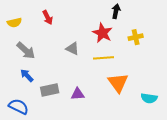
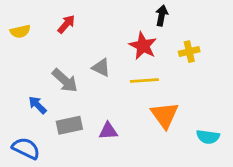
red arrow: (48, 17) -> (66, 24), turned -112
gray arrow: (26, 51) -> (65, 80), moved

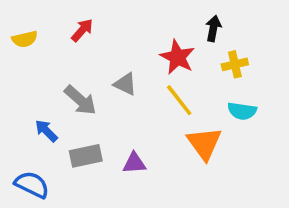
black arrow: (162, 15) -> (213, 28), moved
yellow line: (144, 80) -> (179, 100), turned 56
cyan semicircle: (208, 137) -> (242, 111), moved

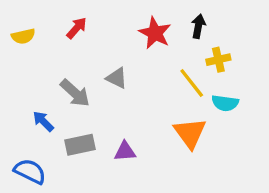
red star: (177, 57) -> (155, 33), moved
yellow line: (179, 100) -> (192, 83), moved

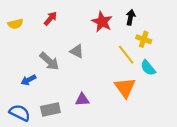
yellow cross: (218, 60) -> (144, 39), turned 32
cyan semicircle: (225, 103) -> (148, 68), turned 42
blue arrow: (43, 121) -> (28, 80), turned -72
gray rectangle: (80, 145) -> (50, 109), moved

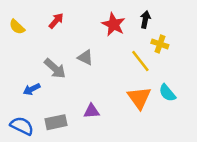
yellow semicircle: (15, 24) -> (17, 27), turned 56
cyan semicircle: (148, 68) -> (167, 93), moved

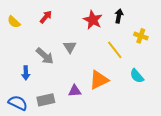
yellow cross: (160, 44) -> (141, 36), moved
gray triangle: (85, 57) -> (70, 47), turned 32
blue arrow: (32, 89) -> (26, 73), turned -64
orange triangle: (139, 98) -> (99, 80), moved, turned 40

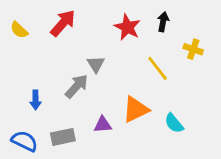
red arrow: (46, 17) -> (63, 23), size x1.5
gray arrow: (45, 56) -> (77, 86), moved, turned -90
cyan semicircle: (137, 76) -> (174, 123), moved

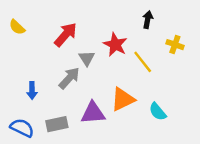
red arrow: (63, 23) -> (66, 35), moved
red star: (127, 27) -> (115, 45), moved
purple triangle: (103, 125) -> (93, 113), size x1.5

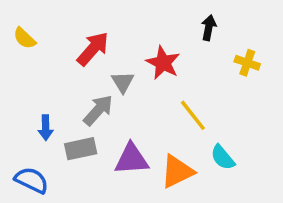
yellow line: (143, 62) -> (193, 115), moved
orange triangle: (123, 99) -> (177, 171), moved
gray rectangle: (57, 124) -> (81, 149), moved

